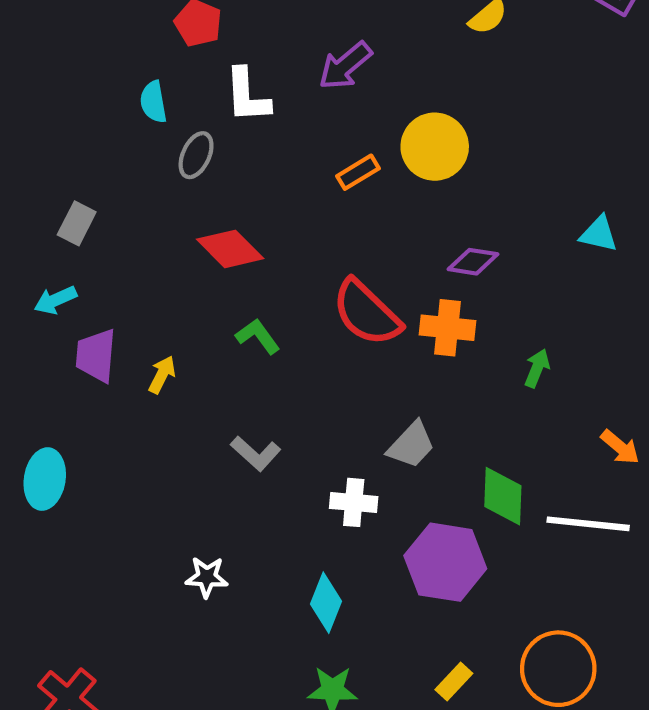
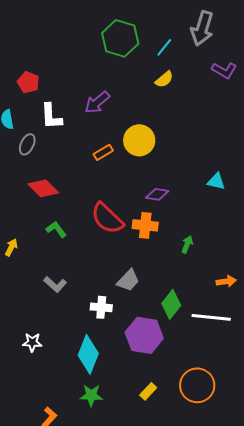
orange arrow: (620, 447) -> (226, 281), turned -48
green diamond: (503, 496) -> (171, 304), turned 36
cyan diamond: (326, 603) -> (88, 354), size x1.4

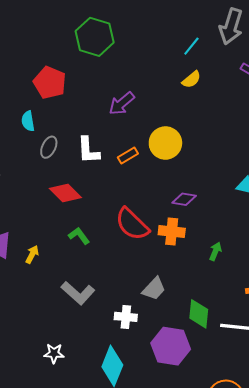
green hexagon: (120, 38) -> (95, 37), moved
red pentagon: (28, 82) -> (50, 83), size x1.4
white L-shape: (51, 116) -> (88, 150), moved
gray L-shape: (55, 284) -> (78, 293), size x1.4
green diamond: (171, 304) -> (199, 314), turned -32

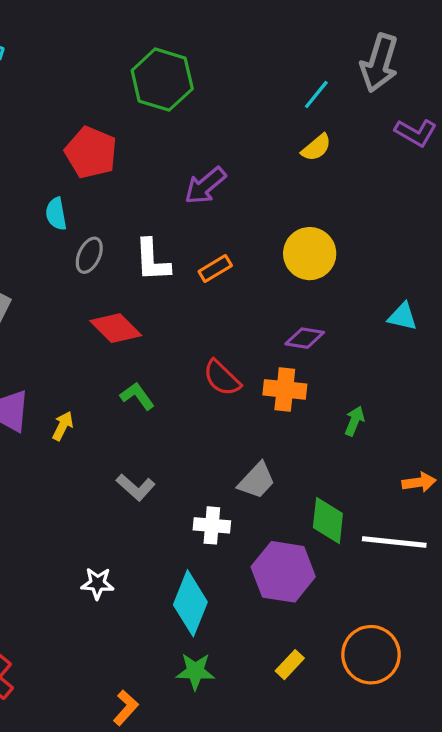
yellow circle: (165, 143) -> (310, 254), moved
red semicircle: (132, 224) -> (222, 378), size x0.7
gray L-shape: (78, 293) -> (136, 487), size x0.7

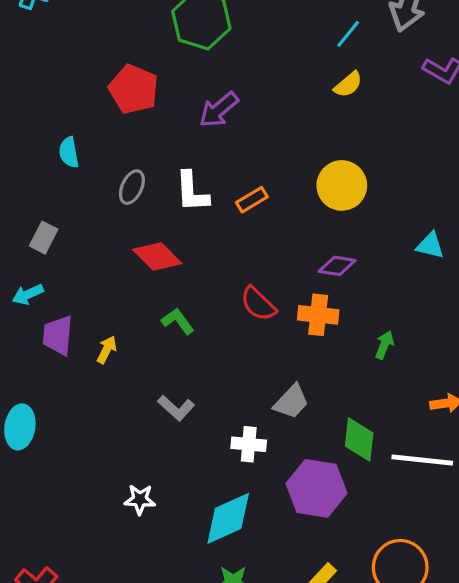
purple arrow: (205, 186) -> (219, 110), moved
cyan semicircle: (56, 214) -> (69, 152), moved
cyan diamond: (190, 603) -> (228, 518), turned 44

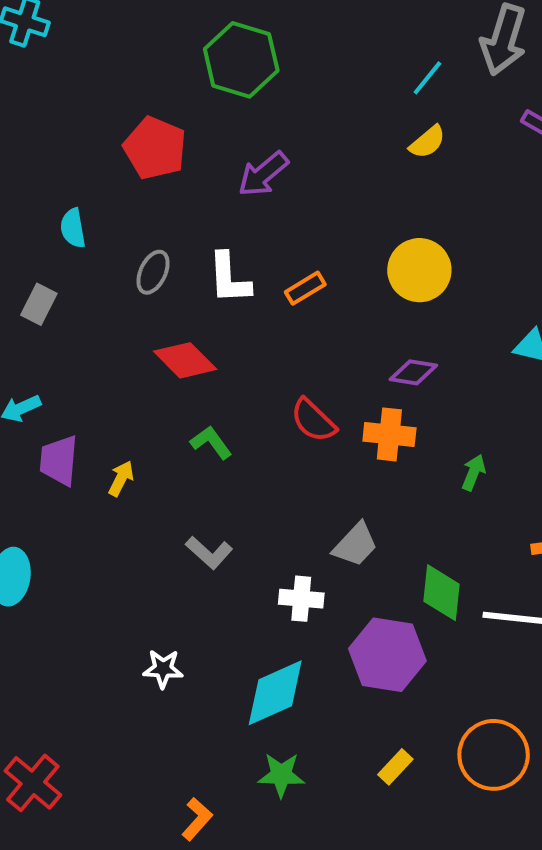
gray rectangle: (44, 238) -> (39, 304), moved

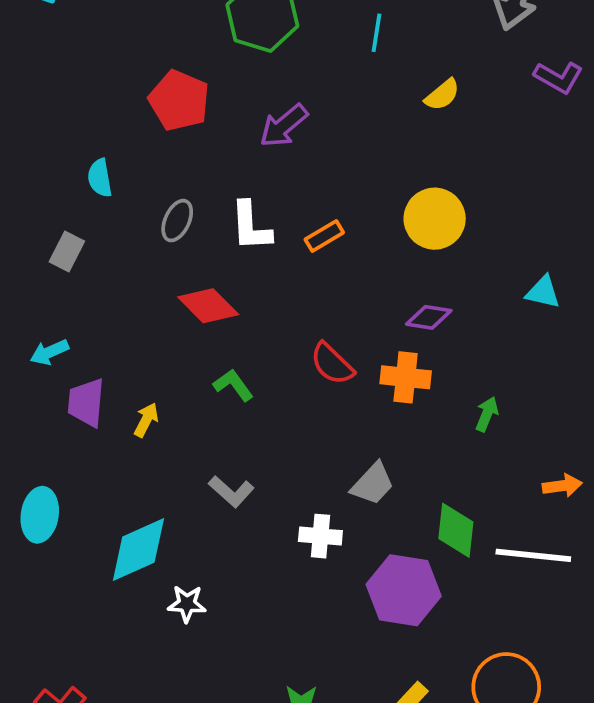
cyan line: (427, 78) -> (377, 33), moved, turned -30
cyan diamond: (275, 693) -> (138, 550), moved

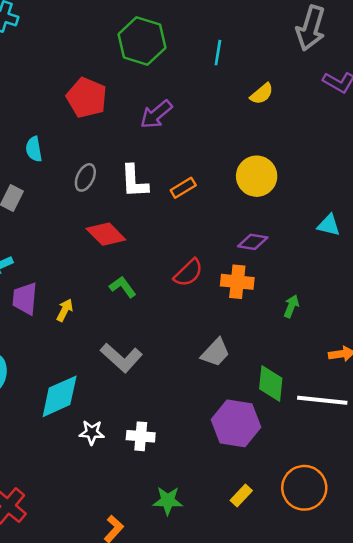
red semicircle: (332, 364) -> (188, 273), turned -88
gray L-shape: (231, 492) -> (121, 358), size x1.4
white cross: (320, 536) -> (141, 436), moved

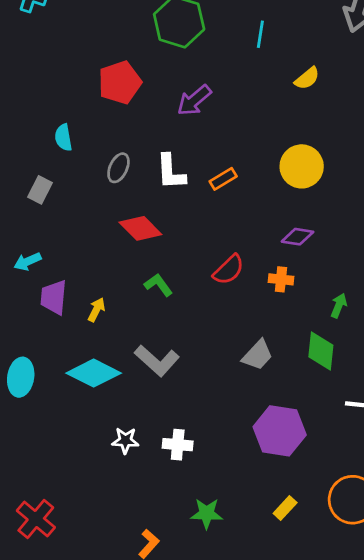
red pentagon: (87, 98) -> (120, 82), turned 30
orange cross: (237, 282) -> (281, 279), size x0.7
green diamond: (271, 383) -> (321, 351), moved
cyan diamond: (60, 396) -> (94, 373), moved, turned 51

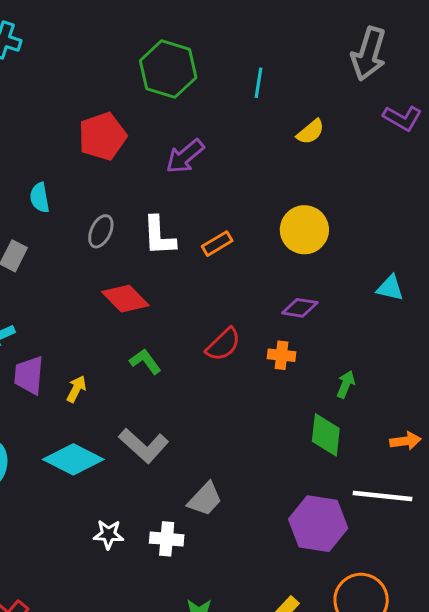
gray trapezoid: (258, 355) -> (205, 499), moved
purple hexagon: (280, 431) -> (318, 524), moved

